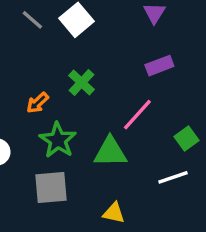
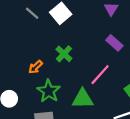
purple rectangle: (159, 66) -> (114, 43), turned 63

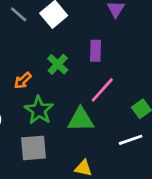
purple rectangle: (114, 43) -> (96, 51), moved, turned 49

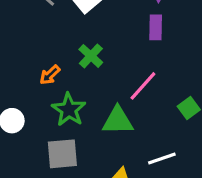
purple rectangle: (96, 51) -> (156, 27), moved
white line: (131, 140) -> (162, 159), moved

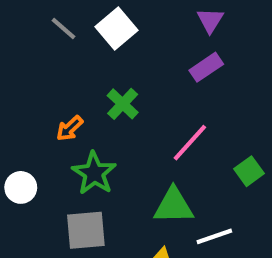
purple rectangle: (156, 27) -> (206, 67), turned 55
green triangle: (118, 121) -> (174, 206), moved

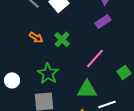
orange arrow: (70, 128) -> (36, 37), moved, turned -104

